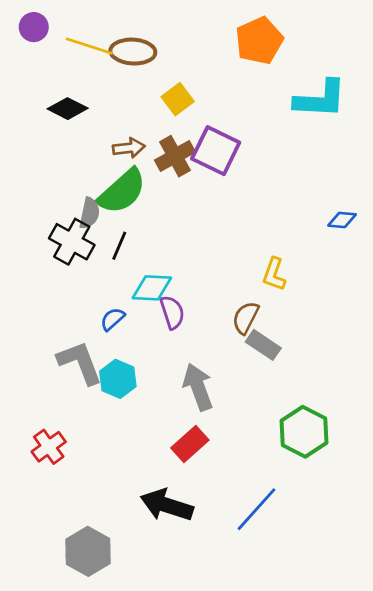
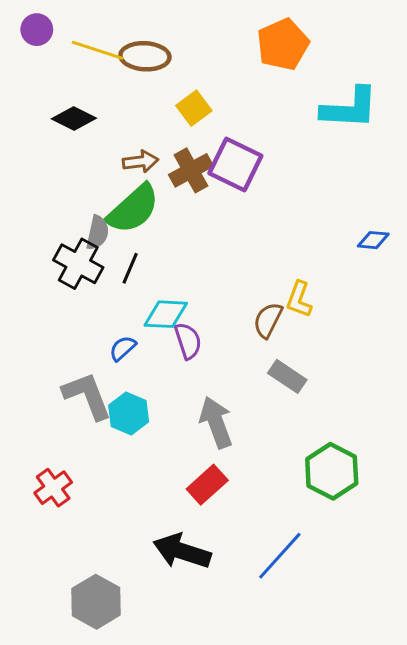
brown semicircle: (246, 318) -> (268, 320), moved

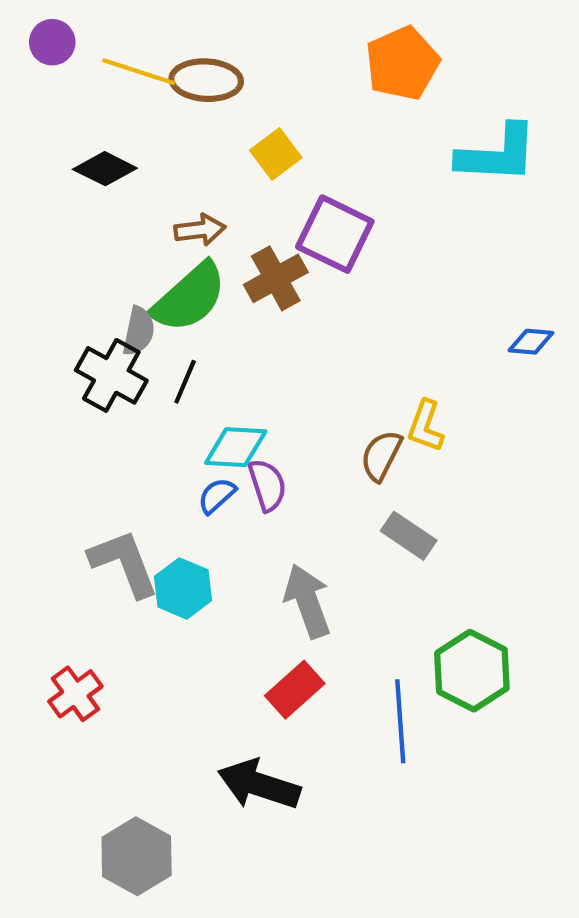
brown cross: (191, 170) -> (276, 278), moved
blue semicircle: (123, 348) -> (217, 496), moved
blue line: (280, 556) -> (400, 721), moved, turned -46

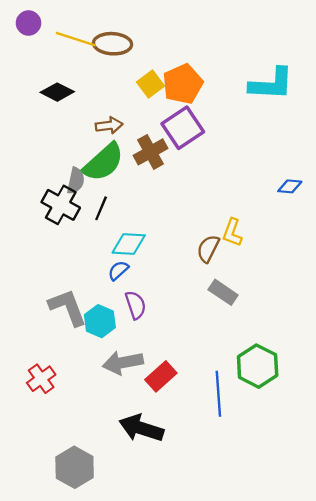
orange pentagon: (402, 63) -> (183, 84), moved
purple square: (335, 234) -> (183, 128), turned 30
purple semicircle: (267, 485) -> (136, 305), moved
gray arrow: (307, 601) -> (123, 363), moved, turned -81

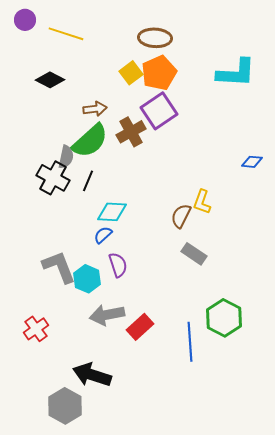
brown ellipse: (113, 44) -> (155, 38), moved
black arrow: (141, 428) -> (92, 375), moved

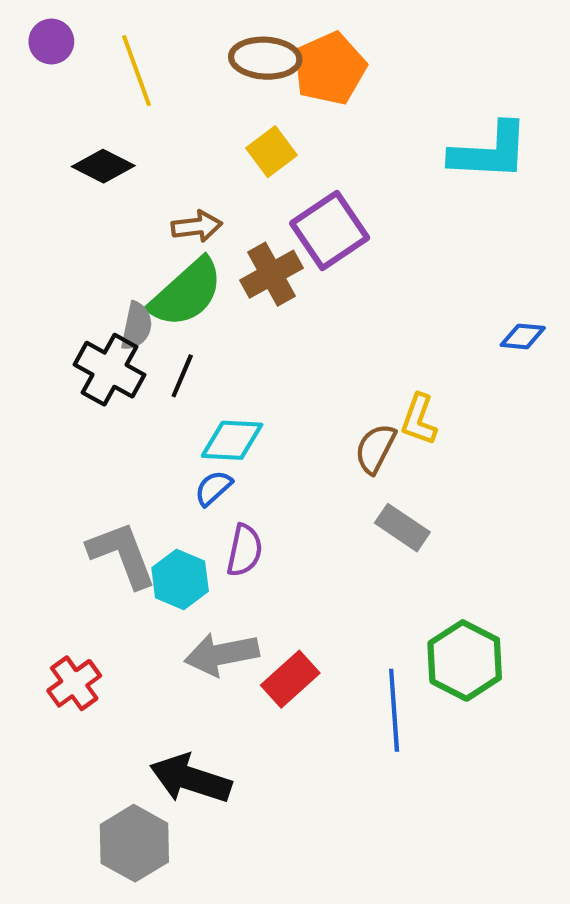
yellow line: (66, 34) -> (137, 71), turned 52
brown ellipse: (155, 38) -> (265, 58), moved
orange pentagon: (159, 73) -> (330, 69), moved
purple semicircle: (118, 265) -> (245, 550), turned 30

